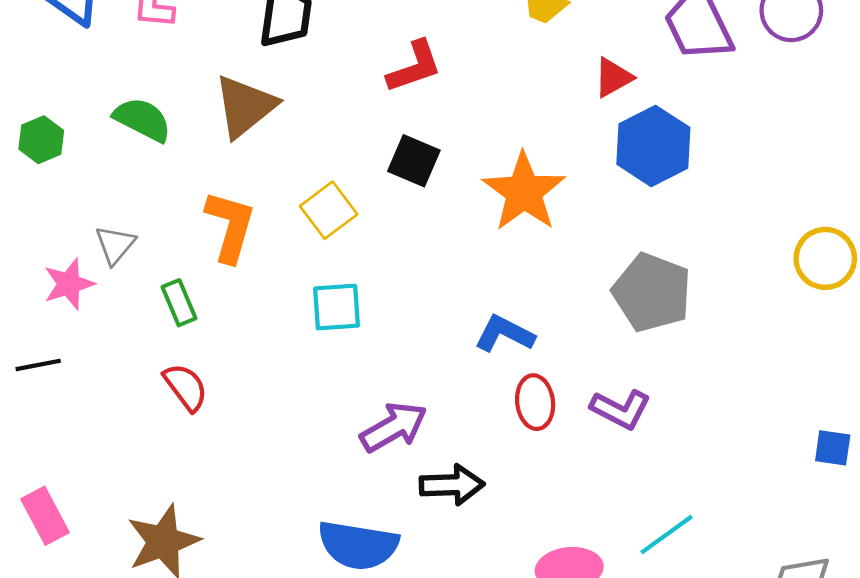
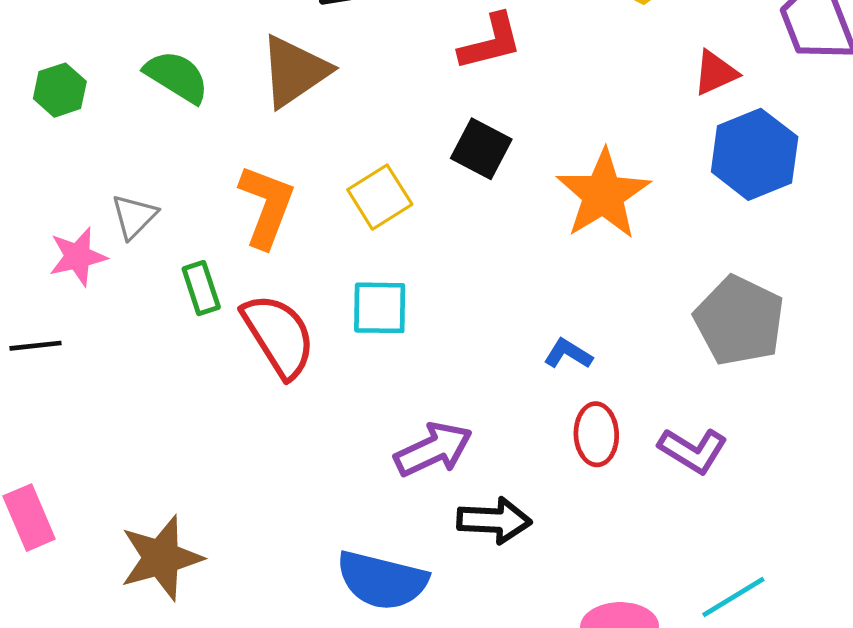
blue L-shape: (505, 334) -> (568, 354), size x0.7
red semicircle: (186, 387) -> (279, 336), moved, size x1.5

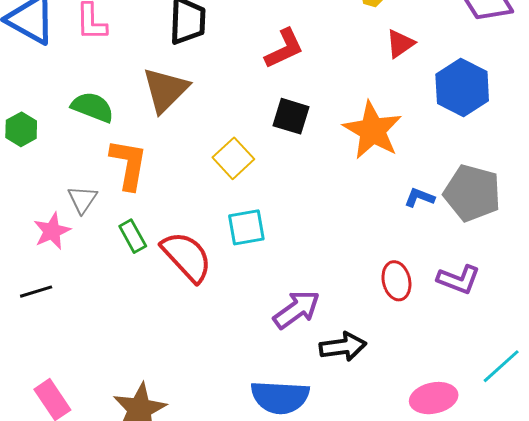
red triangle: (715, 73) -> (400, 44), moved
orange L-shape: (266, 206) -> (129, 164), moved
blue L-shape: (568, 354) -> (419, 198), moved

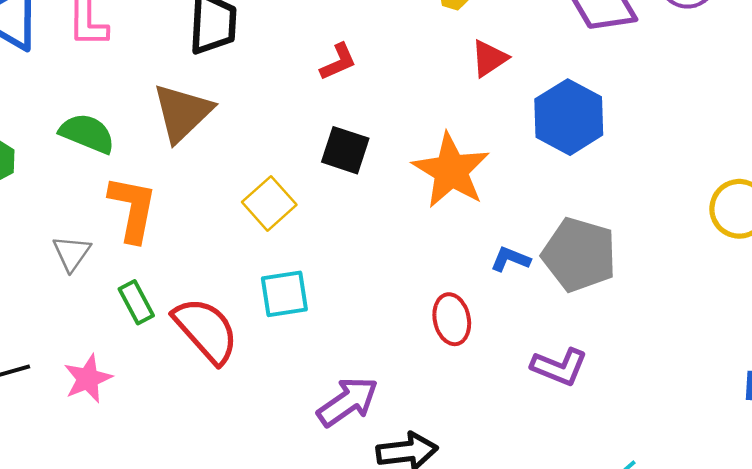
red L-shape: (284, 49) -> (338, 62), size x0.7
pink star: (52, 231) -> (88, 379), moved
red ellipse: (396, 281) -> (452, 319), moved

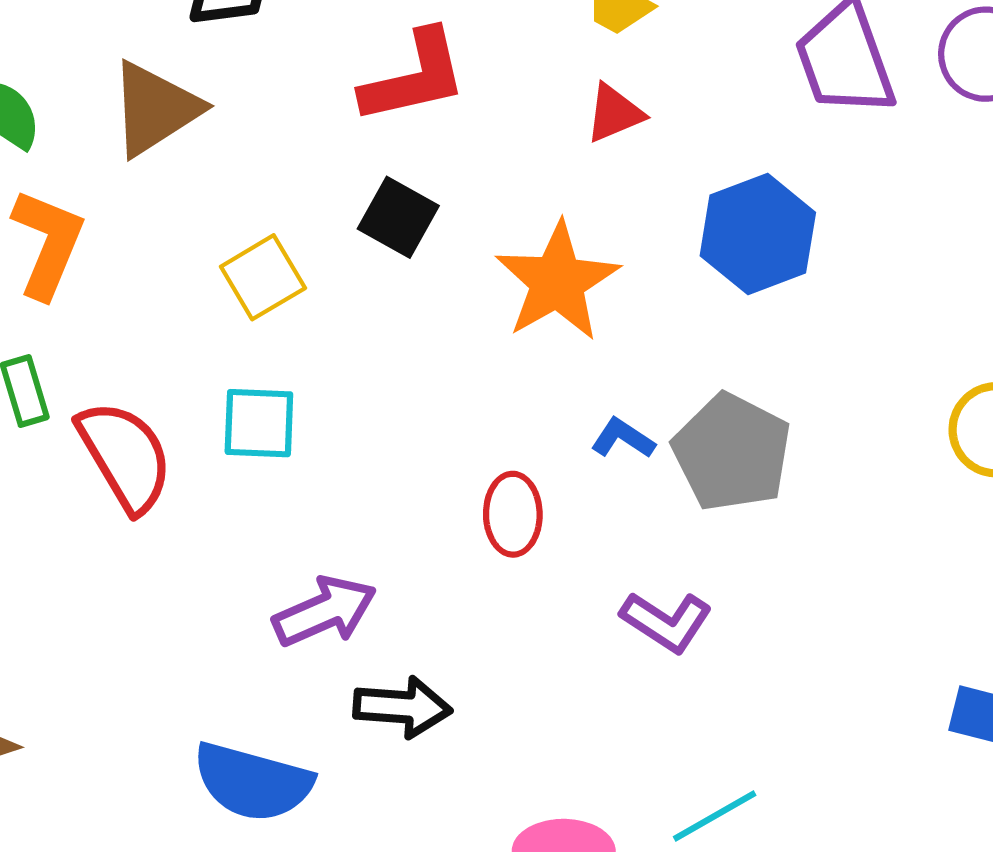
red triangle: (489, 58) -> (614, 113), moved
red L-shape: (338, 62) -> (414, 77), size x1.8

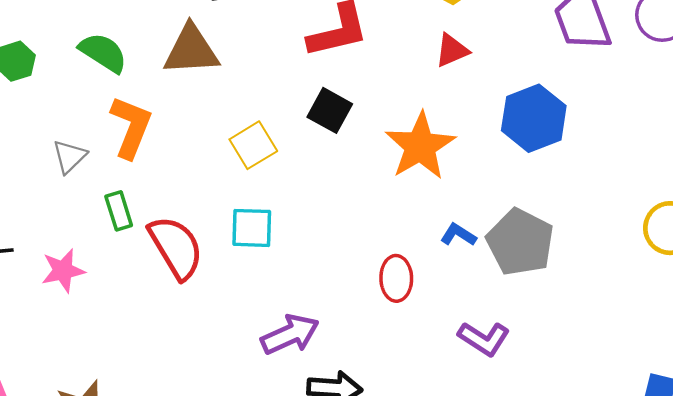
brown triangle: (155, 109) -> (191, 50), turned 30

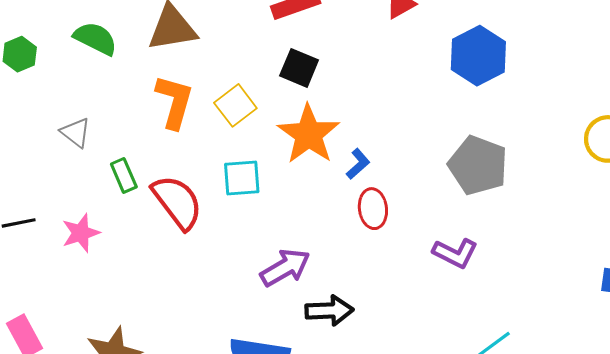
orange L-shape: (131, 127) -> (174, 102), moved
orange star: (420, 146) -> (309, 134), moved
gray triangle: (69, 156) -> (76, 132), turned -32
blue L-shape: (458, 235) -> (358, 164), moved, turned 112

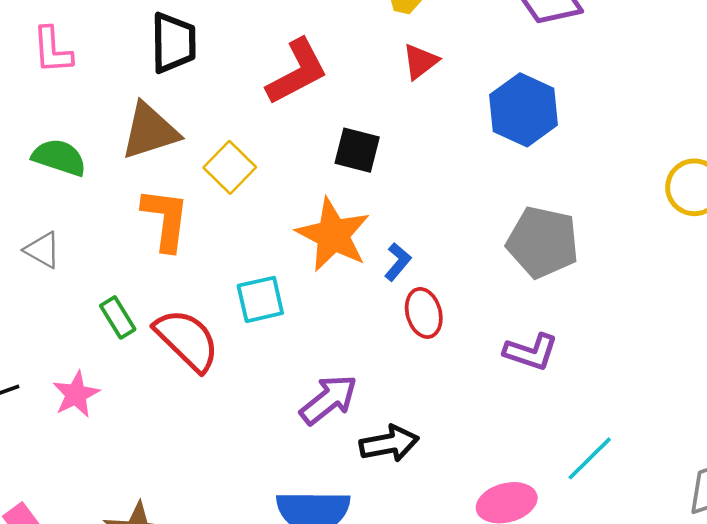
black square: (299, 68) -> (357, 150), moved
yellow square: (235, 105) -> (230, 167), moved
gray triangle: (76, 132) -> (42, 250), moved

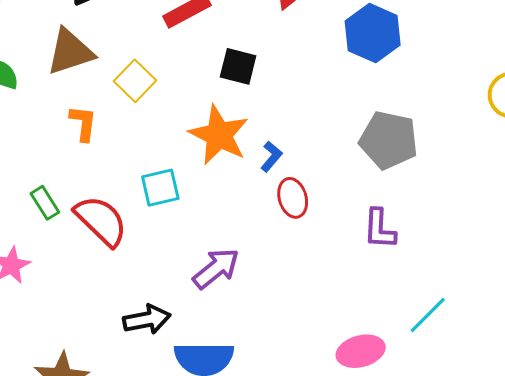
orange L-shape: (166, 219) -> (83, 123), size x0.7
purple L-shape: (531, 352) -> (380, 229), turned 75
black arrow: (389, 444) -> (147, 319), moved

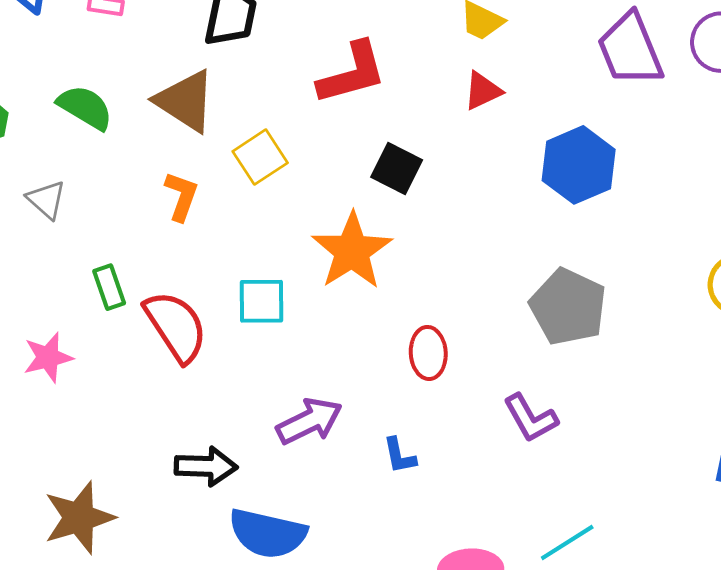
brown triangle: (70, 52) -> (185, 101), turned 38
blue L-shape: (271, 157) -> (399, 456), moved, turned 116
purple L-shape: (380, 229) -> (531, 418), turned -45

